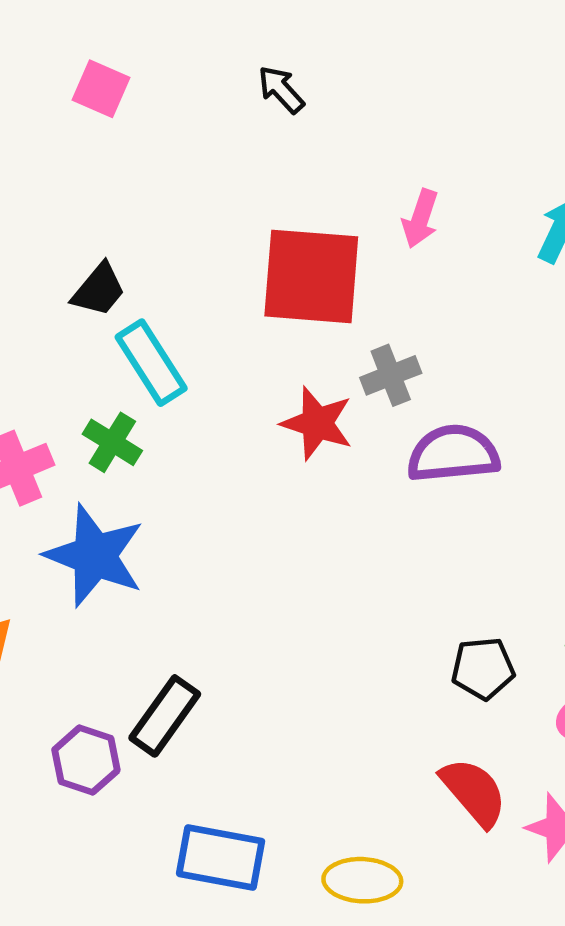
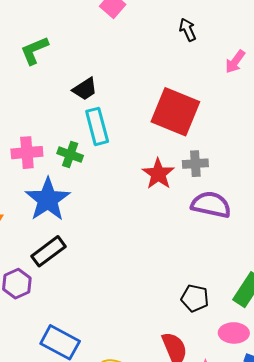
pink arrow: (420, 219) -> (235, 62), moved
green cross: (112, 442) -> (70, 155), turned -30
black rectangle: (165, 716) -> (48, 251), moved

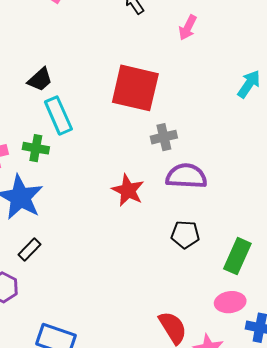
red star: (158, 174) -> (128, 190), moved
black rectangle: (48, 251) -> (30, 250), size x0.7
black pentagon: (195, 298) -> (185, 234), moved

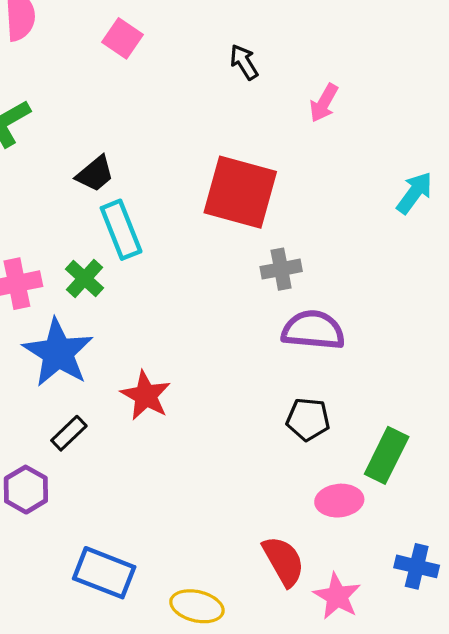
green cross: (36, 148) -> (85, 278), turned 30
red star: (128, 190) -> (146, 395), moved
pink ellipse: (230, 302) -> (339, 501), moved

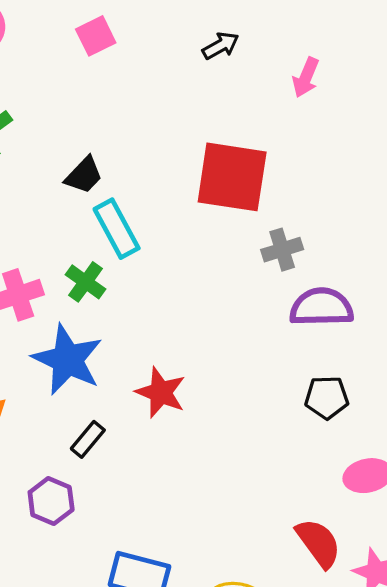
pink square: (122, 38) -> (96, 36), turned 36
black arrow: (244, 62) -> (221, 46), turned 99

